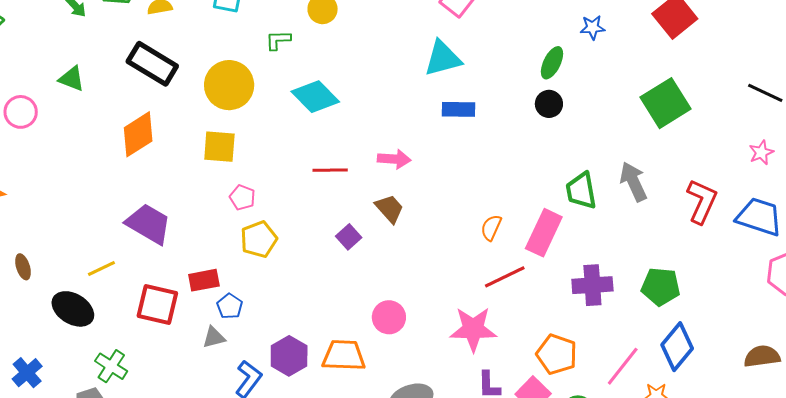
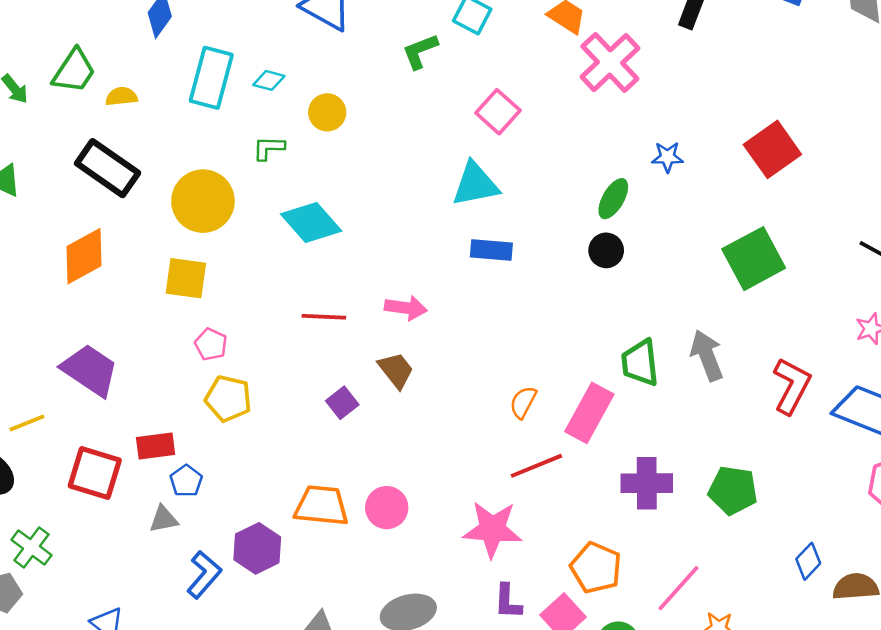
yellow pentagon: (259, 239) -> (228, 399), turned 30
blue diamond: (677, 347) -> (808, 561), moved, size x0.6
orange trapezoid: (344, 356) -> (321, 506), moved

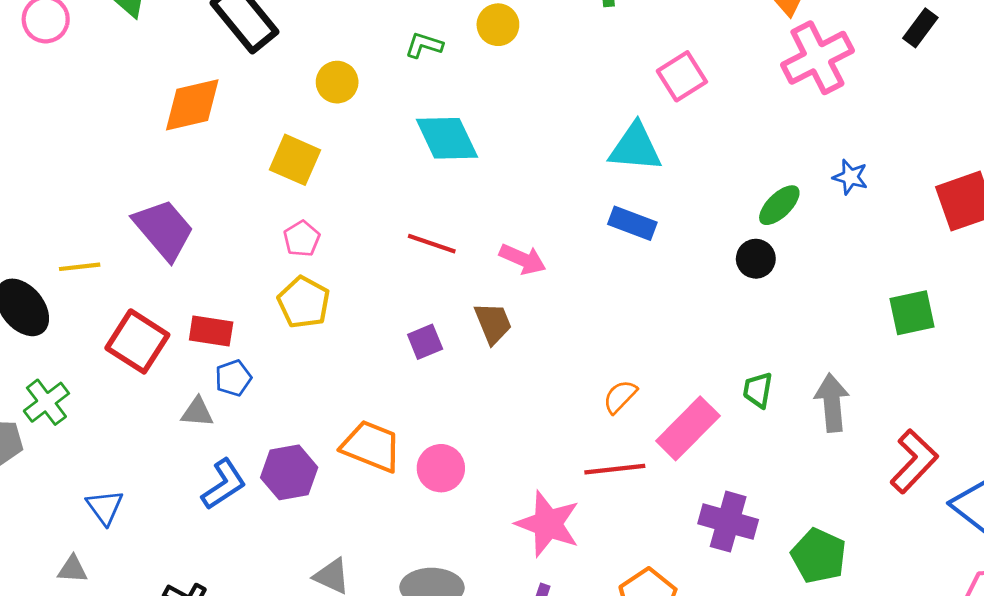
yellow circle: (203, 201) -> (337, 82), size x0.6
green square: (754, 259) -> (912, 313), size x0.7
green trapezoid: (640, 363) -> (758, 390), size x0.7

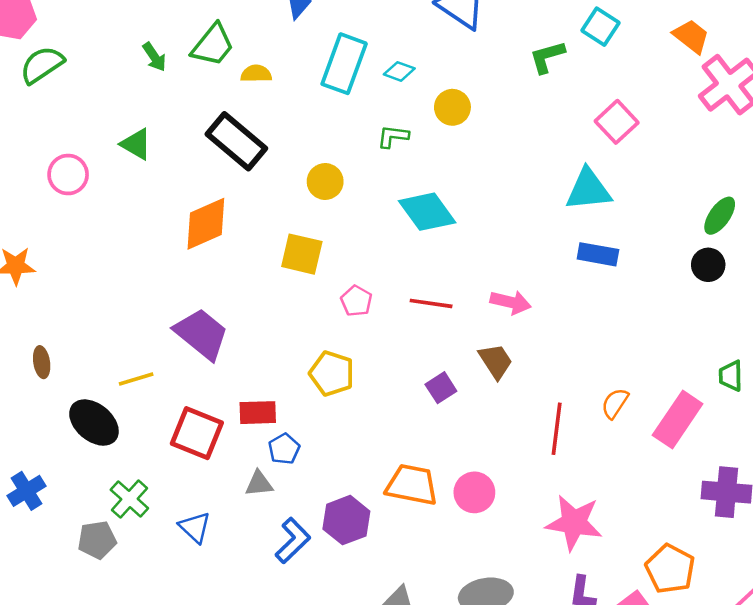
pink pentagon: (302, 239) -> (356, 301), moved
red line: (615, 469) -> (557, 429), moved, turned -66
blue triangle: (105, 507) -> (195, 527), moved

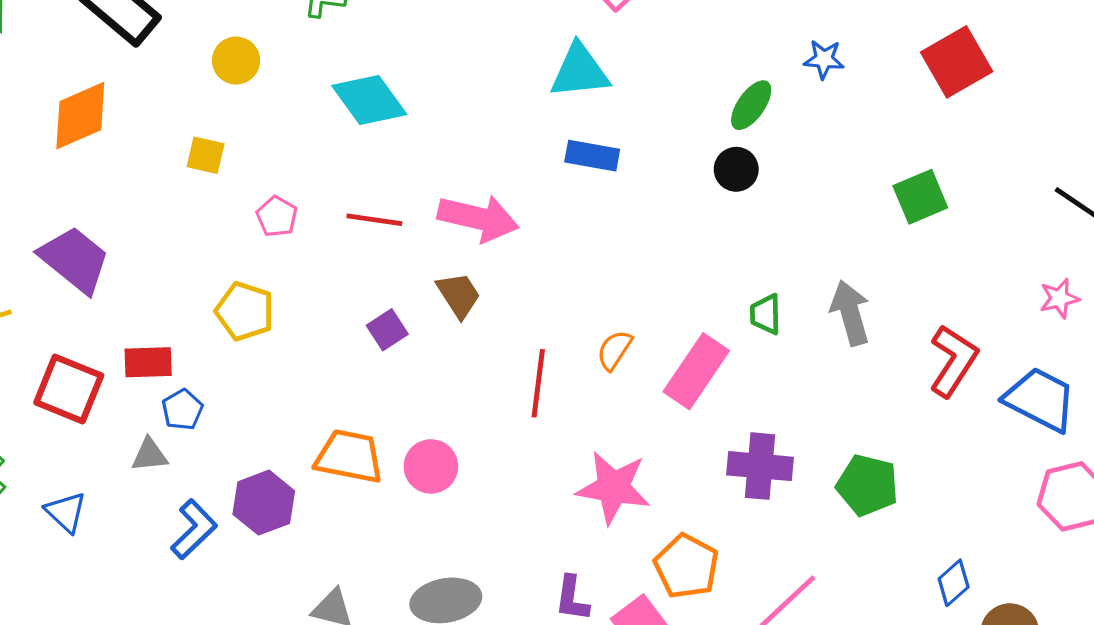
yellow square: (302, 254) -> (206, 155), size x0.7
pink arrow: (511, 302) -> (478, 218), size x1.5
pink star: (574, 523) -> (613, 488), moved

